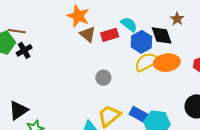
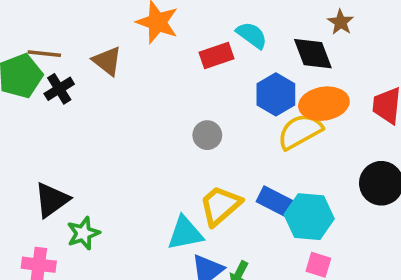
brown triangle: (88, 34) -> (107, 61), moved
blue hexagon: (141, 42) -> (276, 94), moved
yellow semicircle: (147, 62) -> (300, 131), moved

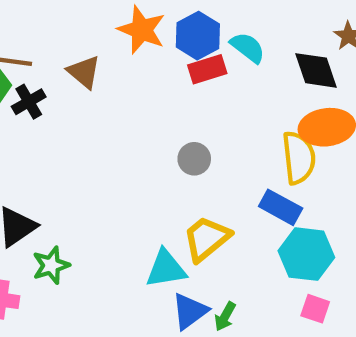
blue hexagon: (276, 94) -> (198, 36), moved
yellow semicircle: (300, 131) -> (299, 158), turned 111
blue rectangle: (276, 202) -> (281, 207), moved

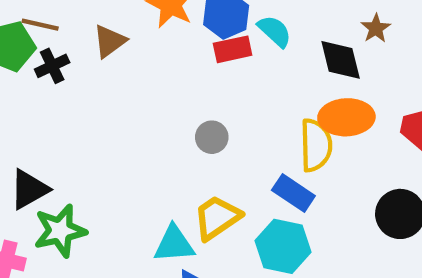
brown triangle: (84, 72) -> (110, 41), turned 39
cyan hexagon: (306, 254) -> (283, 246), moved
green star: (51, 265) -> (60, 231), size x1.4

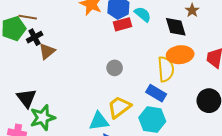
brown triangle: (110, 41) -> (47, 51), moved
black triangle: (29, 189) -> (26, 98), turned -35

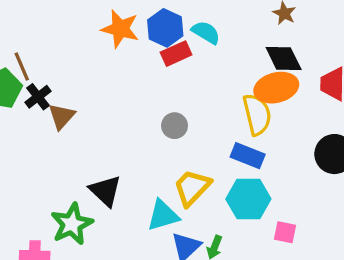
brown line: (28, 17) -> (22, 67), turned 66
black diamond: (176, 27) -> (284, 58), moved
black triangle: (26, 98) -> (105, 191), moved

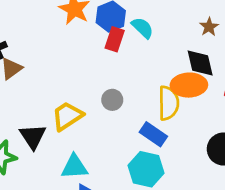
red rectangle: (176, 54) -> (115, 39), turned -60
gray circle: (175, 126) -> (112, 100), moved
yellow trapezoid: (192, 188) -> (67, 116), moved

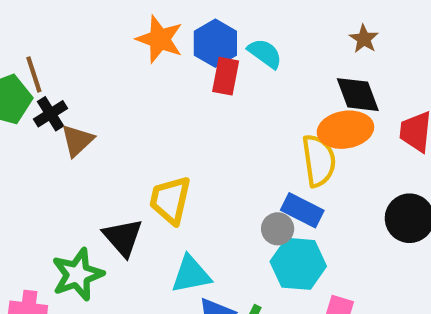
gray circle: (112, 100) -> (278, 229), moved
yellow trapezoid: (67, 116) -> (170, 200), turned -36

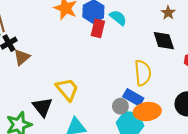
orange ellipse: (345, 130) -> (147, 112), moved
yellow trapezoid: (170, 200) -> (67, 89), turned 125

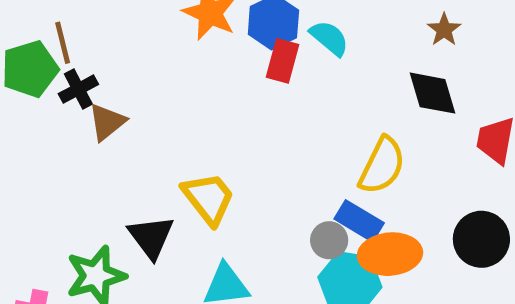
yellow semicircle: (143, 73) -> (382, 166), turned 30

